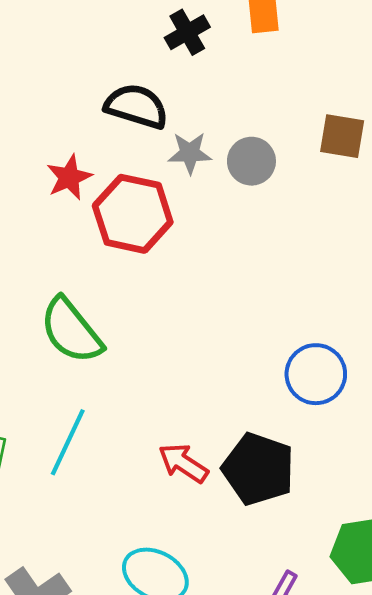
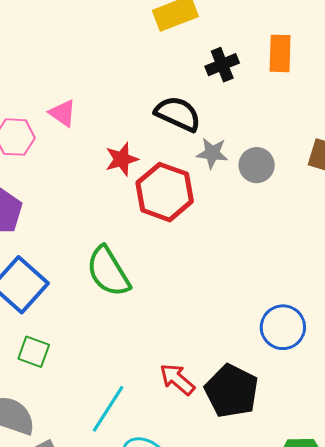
cyan line: (68, 442) -> (108, 409), moved

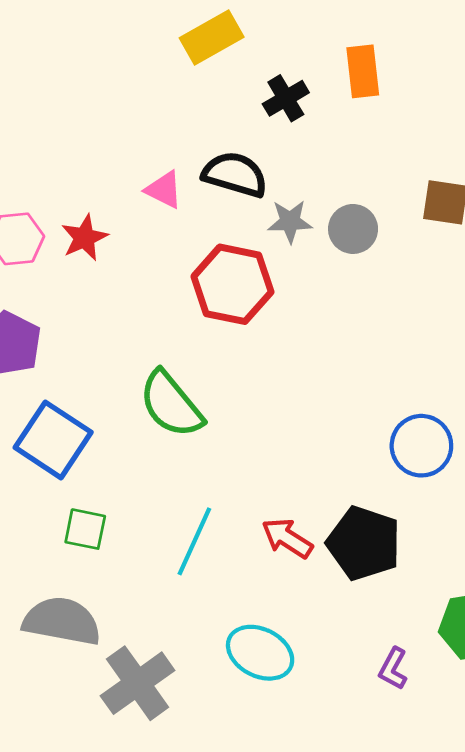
pink triangle: (63, 113) -> (164, 190), moved
red star: (122, 159) -> (84, 238), moved
cyan line: (108, 409) -> (194, 541), moved

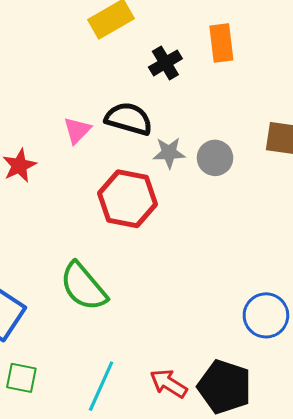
pink triangle: (164, 190) -> (77, 130), turned 48

